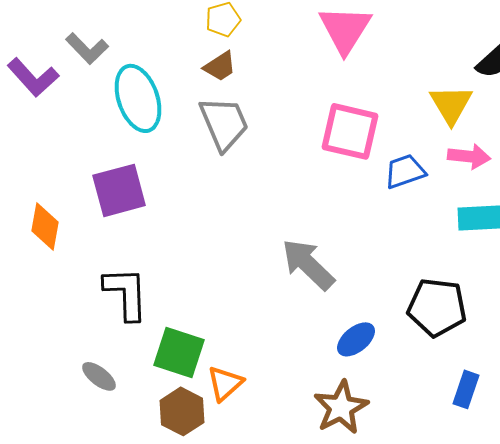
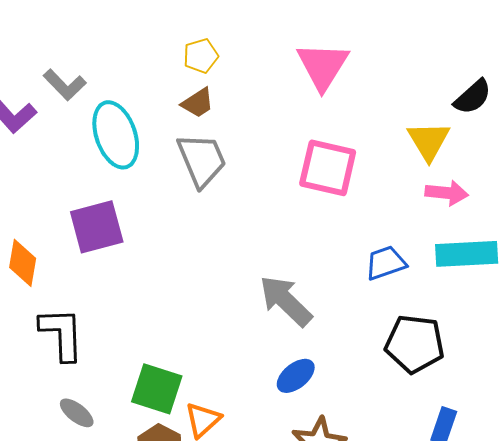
blue trapezoid: (405, 171) -> (386, 263), moved
black L-shape: (126, 293) -> (62, 334), moved
blue ellipse: (356, 339) -> (296, 376), moved

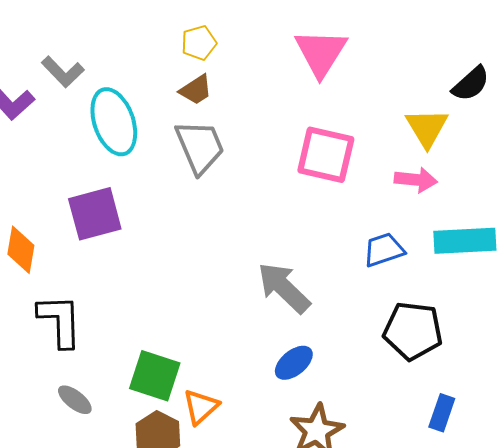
pink arrow: (447, 193) -> (416, 180), moved

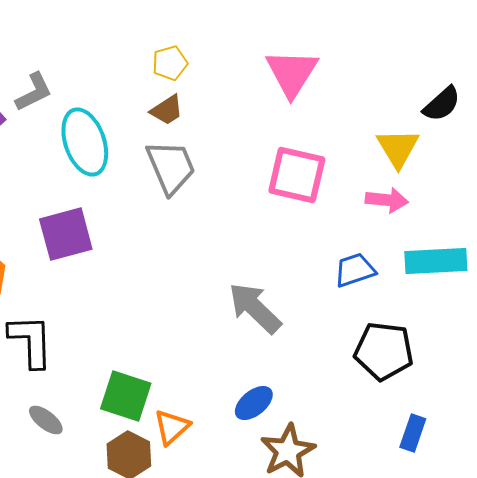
gray L-shape: (63, 72) -> (34, 92), turned -72
blue ellipse: (294, 363) -> (254, 403), moved

